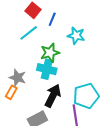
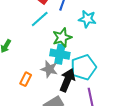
gray star: (18, 78) -> (49, 69), moved
cyan pentagon: (86, 96) -> (83, 67), moved

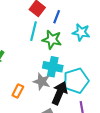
cyan line: (40, 19) -> (33, 31), turned -36
green star: (62, 37) -> (52, 40), moved, turned 30

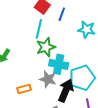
green star: (52, 40) -> (46, 47), moved, turned -30
orange rectangle: (18, 91) -> (24, 89), turned 48

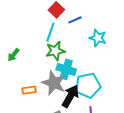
blue line: (62, 14) -> (75, 20), turned 40
gray star: (48, 79) -> (54, 83), size x1.4

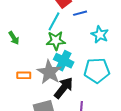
green arrow: (13, 55) -> (14, 38), turned -80
cyan pentagon: (88, 85) -> (97, 70), moved

